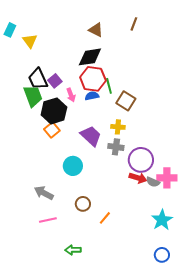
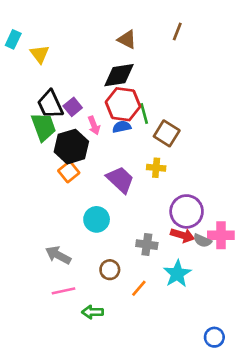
gray cross: (116, 147) -> (147, 245), moved
cyan star: (162, 220) -> (177, 274), moved
green arrow: (73, 250) -> (93, 312), moved

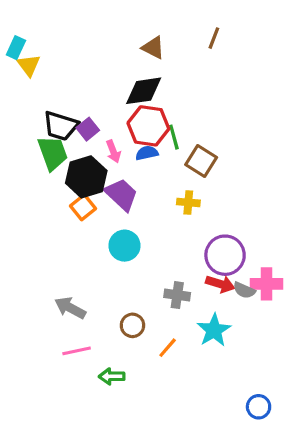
yellow triangle: (40, 54) -> (29, 65), moved
black trapezoid: (50, 104) -> (61, 126), turned -48
purple trapezoid: (120, 180) -> (121, 195), moved
cyan circle: (97, 219) -> (124, 246), moved

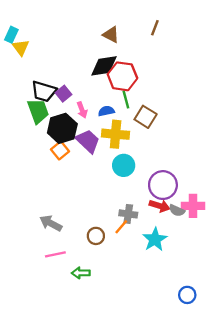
red hexagon: (148, 126) -> (122, 76), moved
yellow cross: (188, 202) -> (116, 134), moved, size x1.6
cyan circle: (124, 246) -> (124, 165), moved
orange line: (168, 348) -> (121, 227), moved

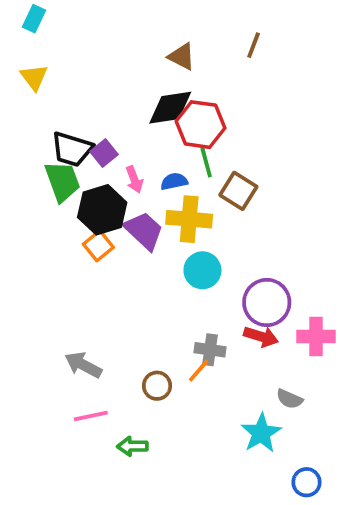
cyan rectangle: (11, 35) -> (34, 19), moved
gray semicircle: (177, 210) -> (289, 399), moved
cyan star: (155, 239) -> (261, 433), moved

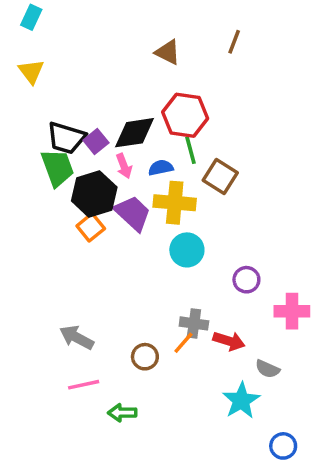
black diamond: (170, 108) -> (134, 133), moved
purple circle: (267, 302) -> (246, 280), size x0.6
red arrow: (261, 337) -> (229, 341), moved

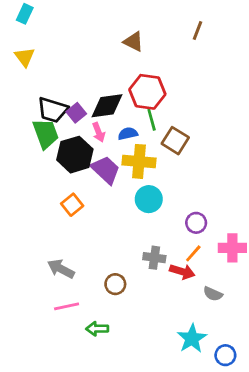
brown line: (234, 42) -> (198, 30), moved
orange square: (91, 227) -> (72, 205), moved
orange line: (183, 343) -> (193, 253), moved
cyan star: (241, 400) -> (192, 338), moved

